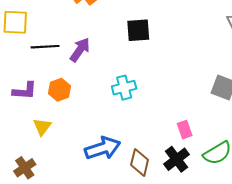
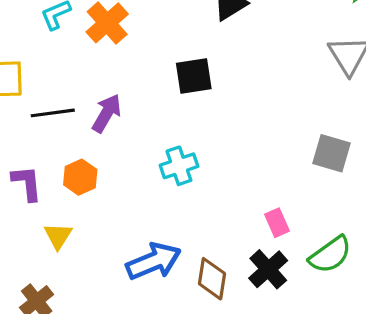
purple L-shape: (25, 91) -> (27, 183), turned -95

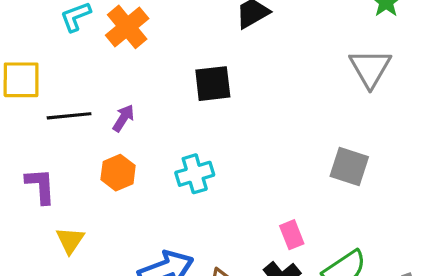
purple arrow: (107, 113) -> (123, 118), size x0.7
orange hexagon: (80, 177) -> (118, 173), moved

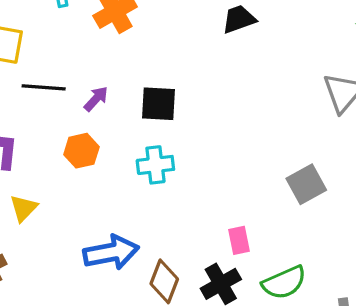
black square: (213, 84) -> (159, 104), moved
gray square: (349, 166) -> (306, 184), turned 33

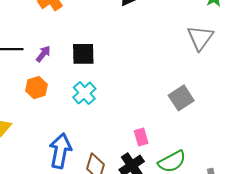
cyan cross: (155, 165) -> (84, 93), turned -30
blue arrow: (111, 252) -> (60, 151), turned -64

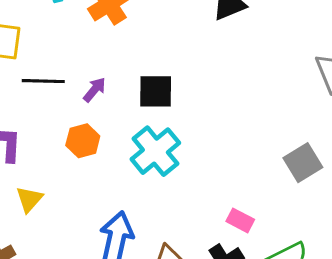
cyan cross: (84, 93) -> (155, 151), size x1.4
pink rectangle: (141, 137) -> (240, 220), turned -48

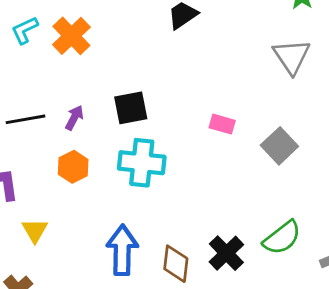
cyan cross: (155, 151) -> (142, 163), turned -33
pink rectangle: (240, 220) -> (222, 124), moved

